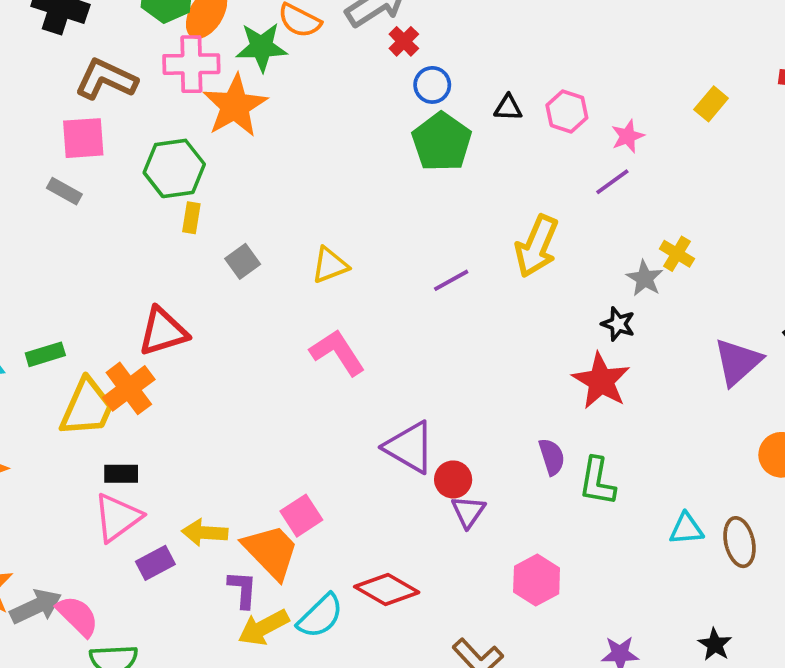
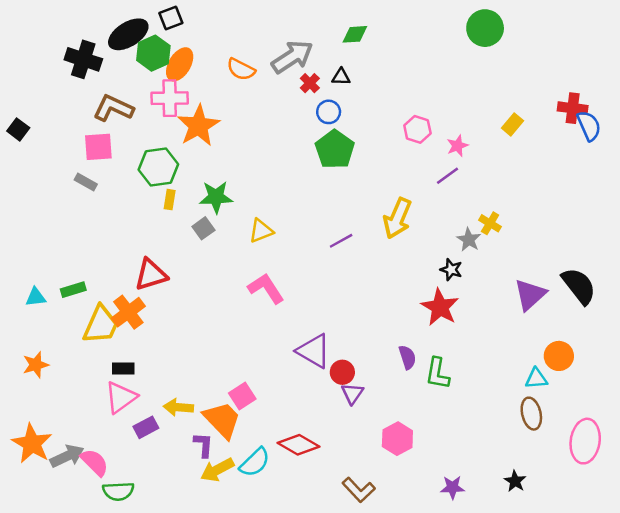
green star: (262, 47) -> (216, 197), moved
black triangle: (508, 108) -> (341, 77), moved
cyan triangle: (686, 529) -> (536, 379), moved

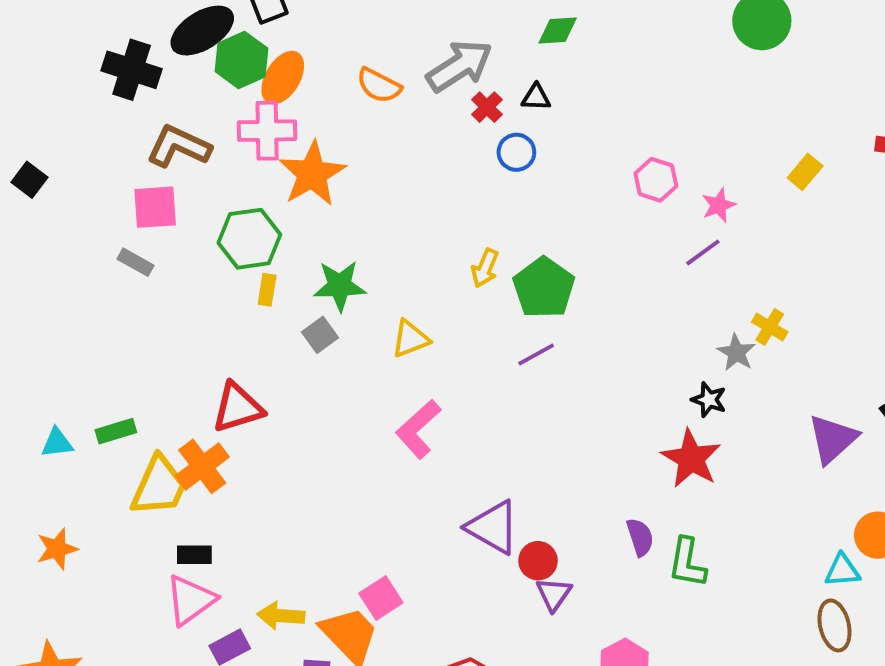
green pentagon: (335, 149) -> (544, 288), moved
yellow arrow: (397, 218) -> (485, 268), moved, size x0.6
pink L-shape: (266, 288) -> (418, 429), turned -99

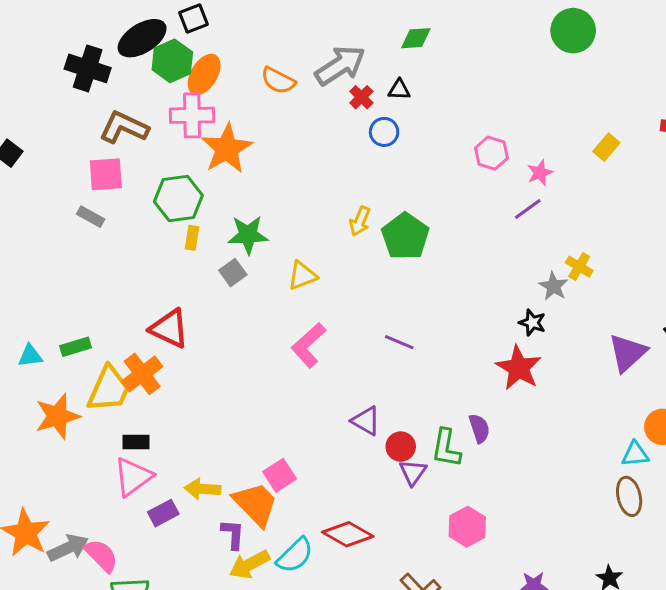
purple line: (536, 355) -> (399, 342), moved, turned 52
red triangle: (238, 408) -> (169, 329), turned 42
purple triangle: (493, 527) -> (366, 421), size x0.7
orange star: (57, 549) -> (57, 416), moved, size x1.4
green L-shape: (687, 563) -> (446, 448), moved

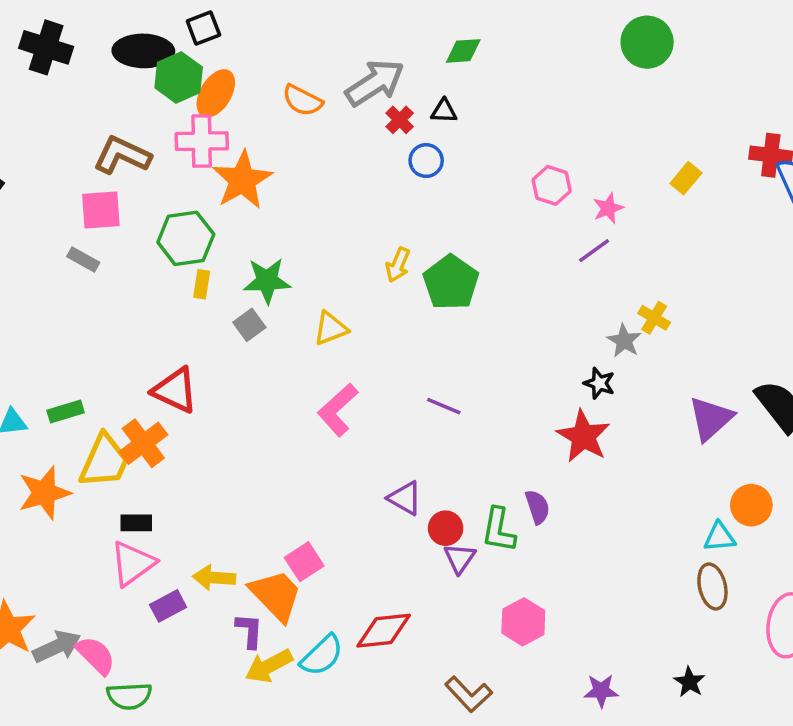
black ellipse: (142, 38) -> (143, 51), turned 33
black cross: (88, 68) -> (46, 47), moved
red diamond: (348, 534) -> (384, 631), turned -36

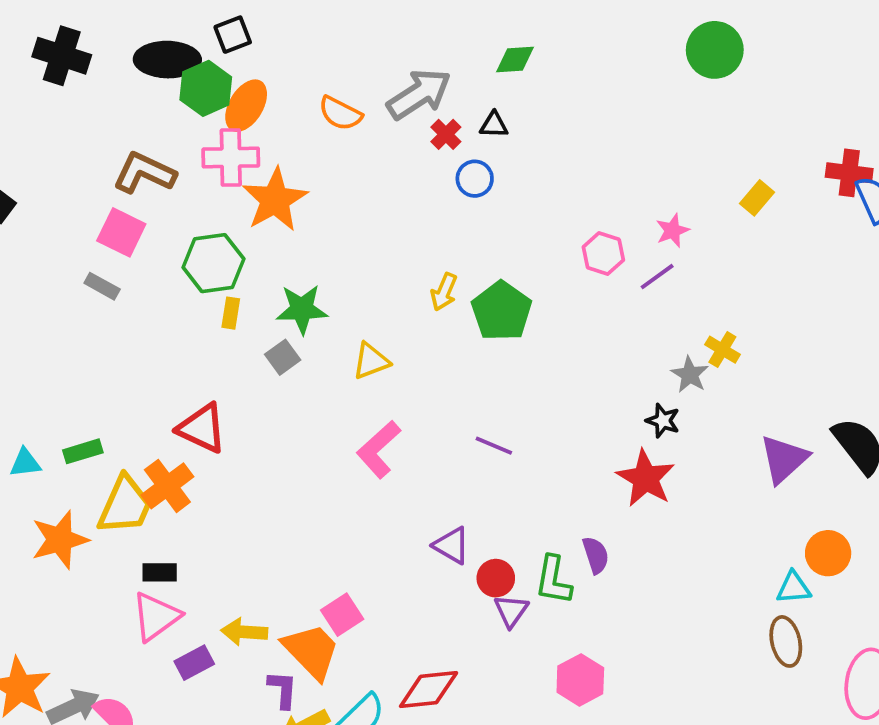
pink hexagon: (552, 185) -> (603, 254), moved
pink square: (101, 210) -> (121, 232), turned 30

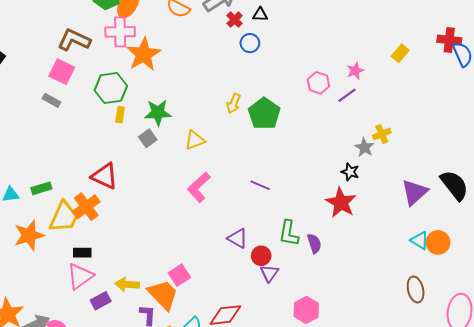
yellow cross: (722, 350) -> (382, 134), turned 36
green L-shape: (553, 580) -> (289, 233), moved
cyan triangle: (793, 588) -> (420, 240), moved, turned 36

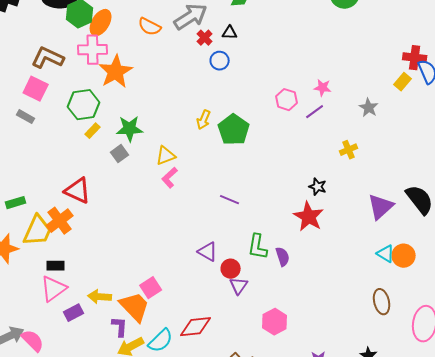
yellow rectangle: (400, 53) -> (403, 82), moved
pink star: (355, 71) -> (323, 88), turned 30
yellow rectangle: (120, 115) -> (93, 131), turned 35
gray star: (364, 147) -> (369, 108), moved
pink L-shape: (199, 187) -> (170, 178), moved, size x0.7

